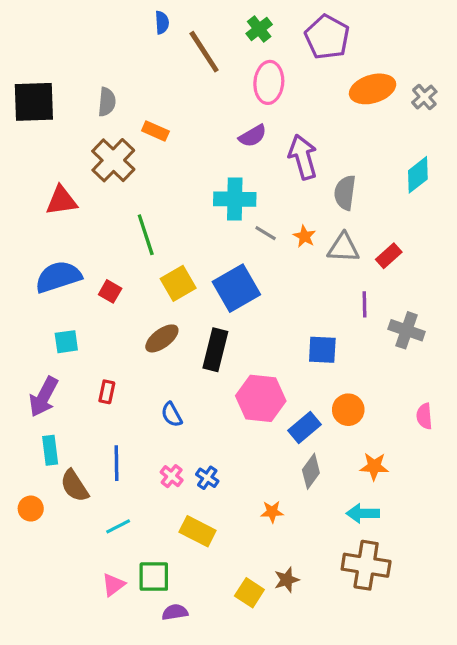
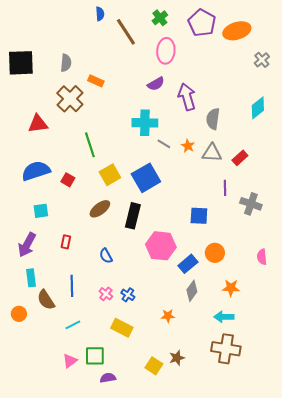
orange ellipse: (373, 89) -> (237, 31), moved

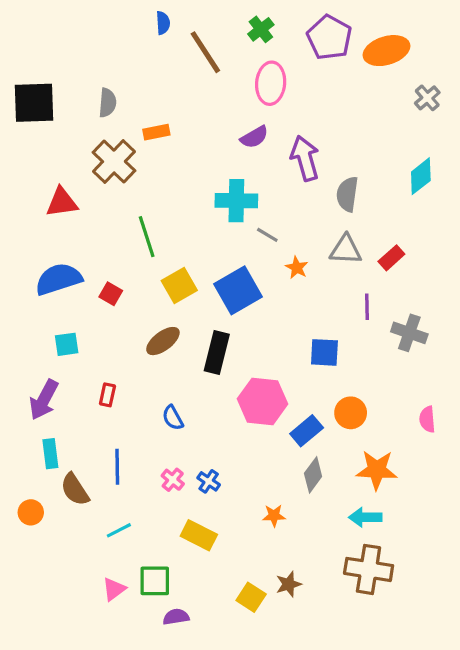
orange rectangle: (96, 81) -> (156, 132), turned -35
orange star: (188, 146) -> (297, 268), moved
orange star: (231, 288) -> (377, 470), size x1.4

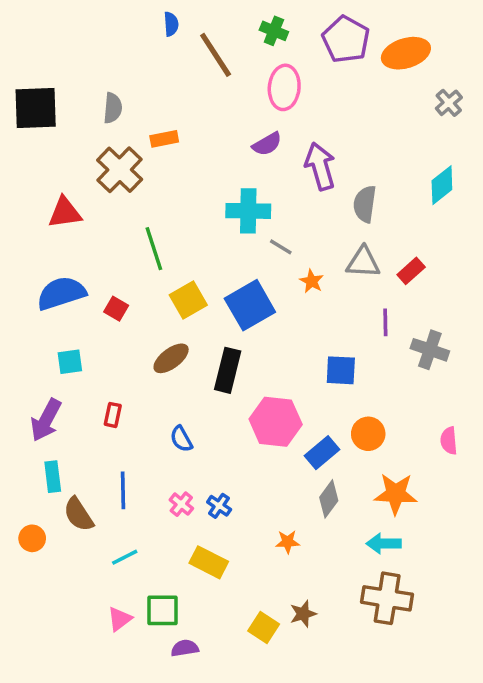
green cross: (261, 29) -> (274, 31), turned -30

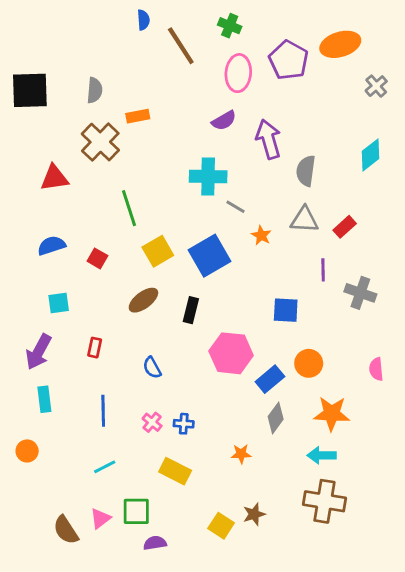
purple pentagon: (346, 39) -> (289, 60), moved
blue semicircle: (61, 293) -> (51, 246), size x0.7
black rectangle: (228, 370) -> (191, 310), size x0.7
blue cross: (219, 506) -> (184, 424), turned -30
brown semicircle: (78, 514) -> (66, 530), moved

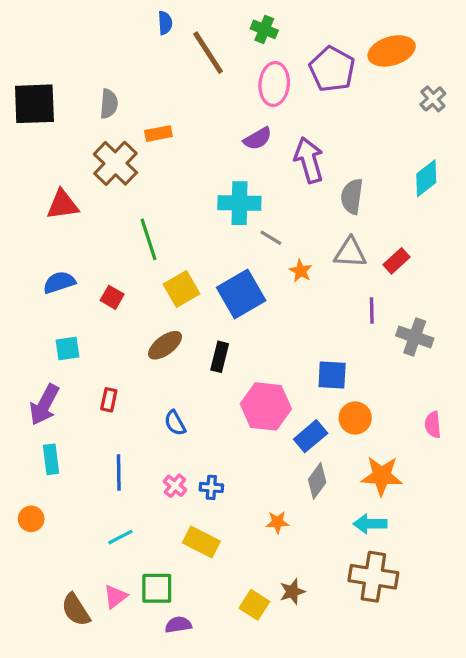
blue square: (286, 310) -> (332, 375), moved

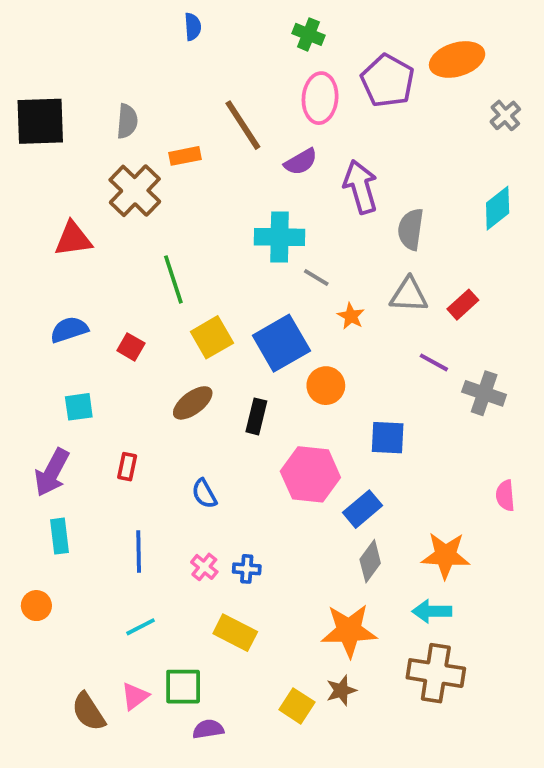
brown line: (208, 53) -> (243, 125), moved
purple line: (372, 311) -> (434, 362), turned -60
orange circle: (355, 418) -> (326, 386), moved
orange star: (277, 522) -> (349, 631), moved, size x2.0

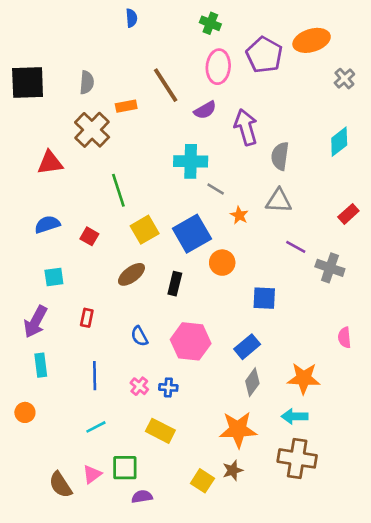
red rectangle: (463, 305) -> (348, 214), moved
pink hexagon: (310, 474) -> (191, 341), moved

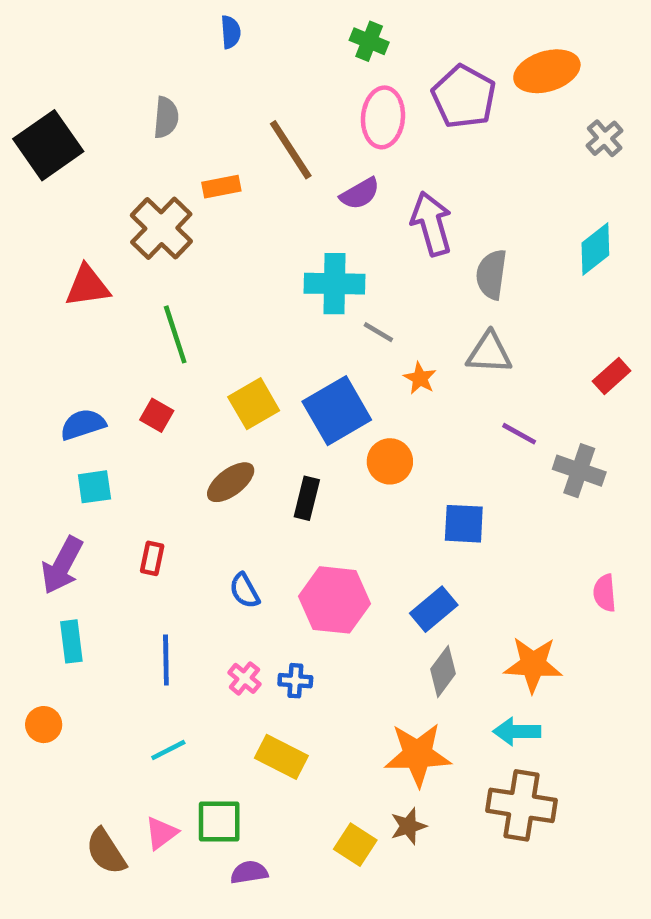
black square: (28, 82) -> (48, 145), turned -33
gray semicircle: (87, 82) -> (166, 117), moved
green line: (118, 190) -> (175, 334), moved
blue semicircle: (47, 224) -> (83, 424), moved

